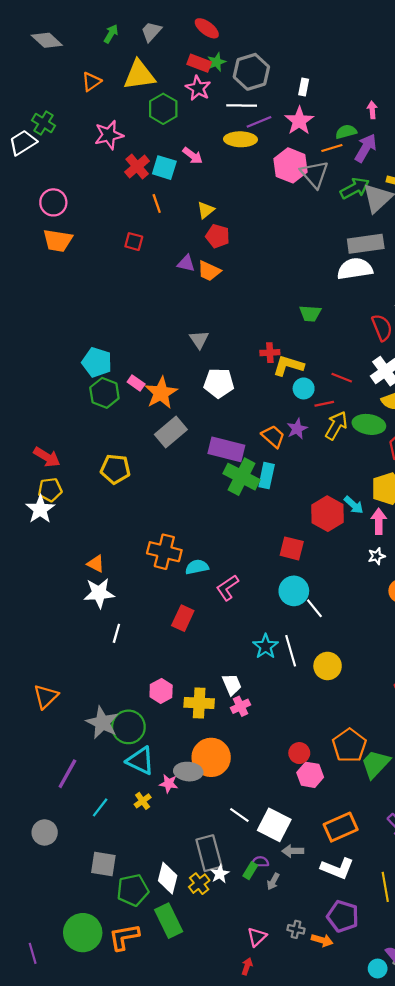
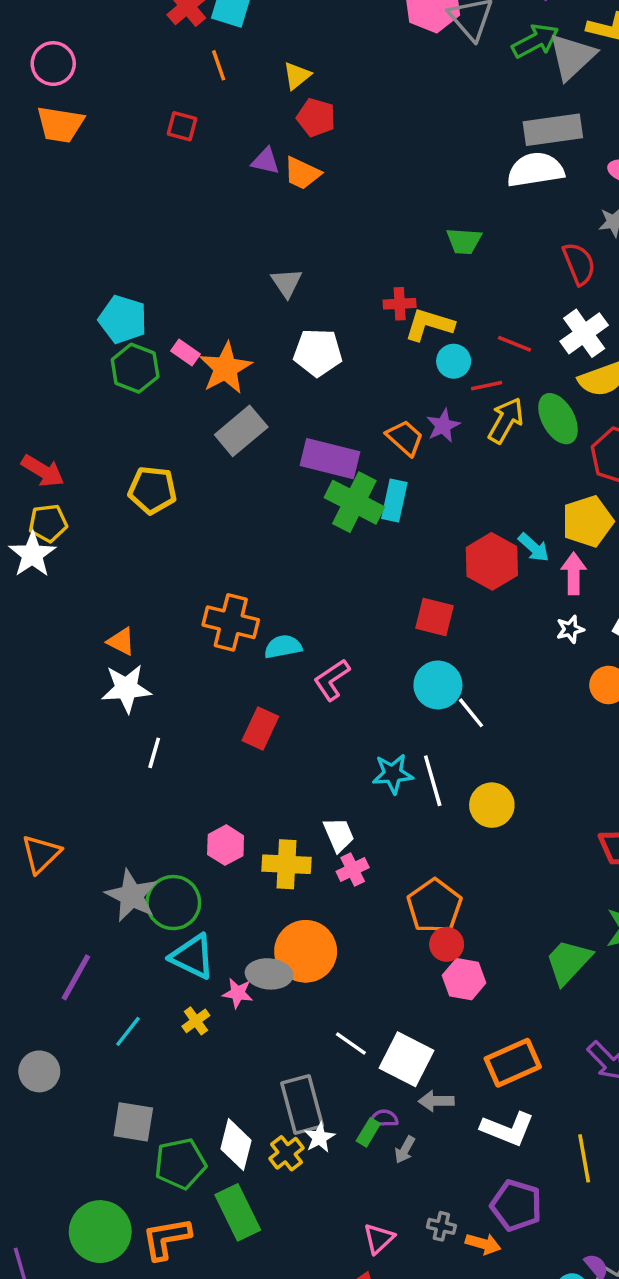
green ellipse: (369, 424) -> (558, 419), turned 52
cyan star: (266, 646) -> (393, 774), turned 30
orange pentagon: (349, 745) -> (434, 906), moved

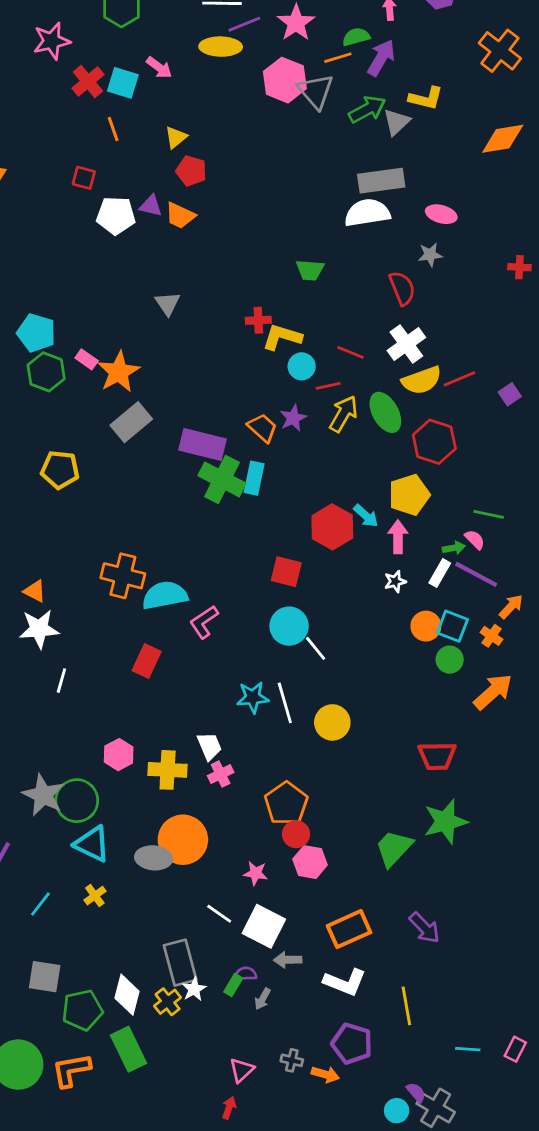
gray triangle: (572, 57) -> (397, 122), size x0.7
white pentagon: (318, 352) -> (116, 216), moved
cyan semicircle: (283, 647) -> (165, 595), size x1.5
pink star: (238, 993) -> (256, 873), moved

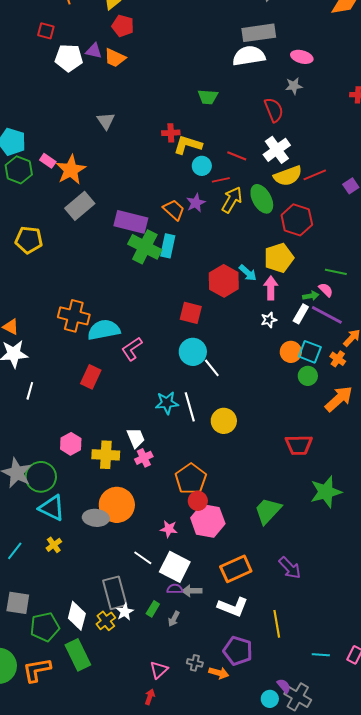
green star: (445, 822) -> (326, 492), moved
pink hexagon: (310, 862) -> (208, 521), size x1.4
purple semicircle: (246, 974) -> (175, 589), moved

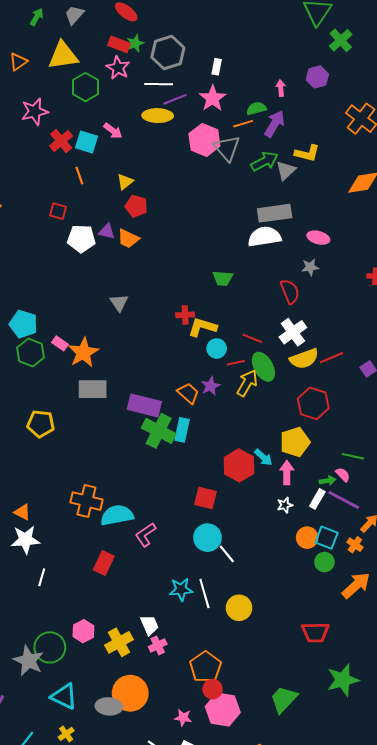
green ellipse: (262, 199) -> (263, 367), moved
gray rectangle: (80, 206) -> (93, 389), turned 40
yellow cross: (106, 455) -> (119, 642), turned -32
green circle: (41, 477) -> (50, 647), moved

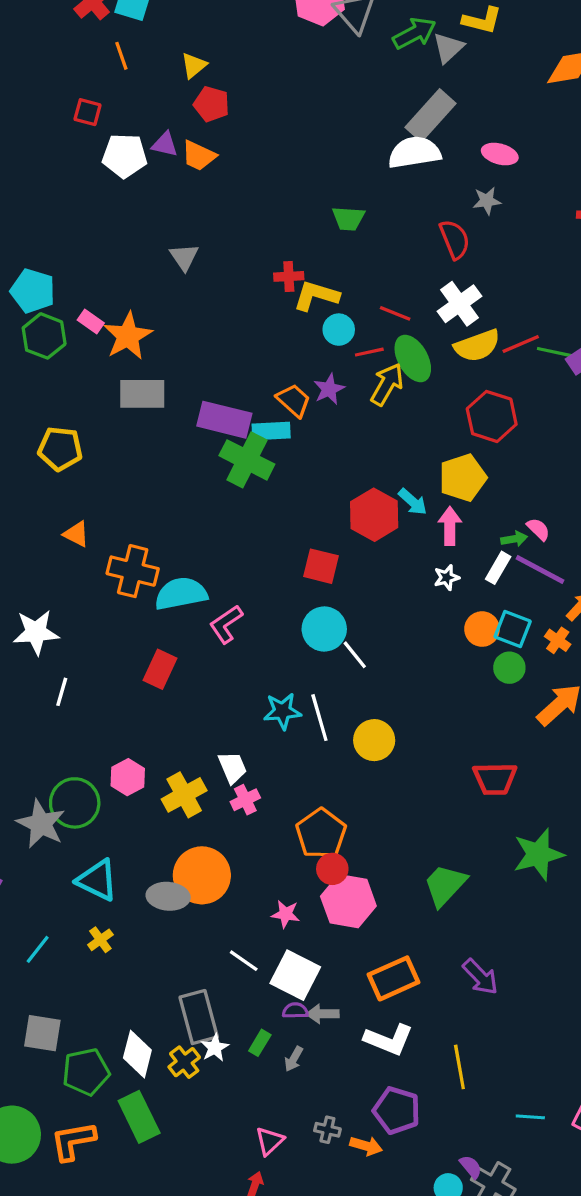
gray rectangle: (275, 213) -> (430, 115), turned -40
cyan rectangle: (182, 430) -> (271, 431), moved, turned 75
green line: (353, 456) -> (554, 352), moved
orange triangle: (22, 512) -> (76, 534), moved

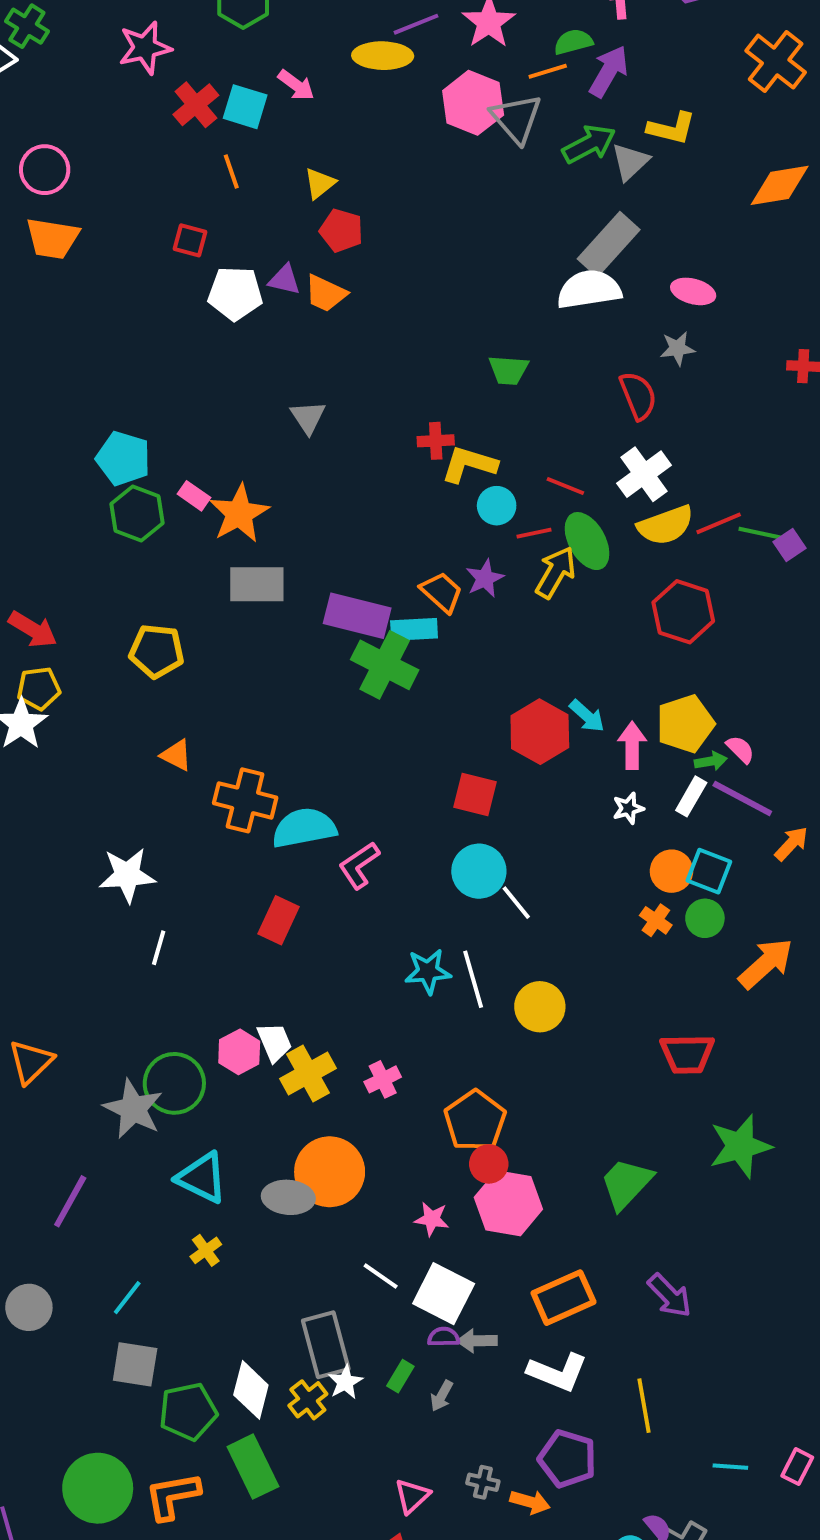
yellow pentagon: (463, 478) -> (685, 724), moved
orange cross: (558, 640) -> (656, 920), moved
white trapezoid: (232, 767) -> (275, 1042), moved
cyan line: (38, 949) -> (127, 1298), moved

